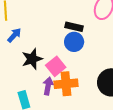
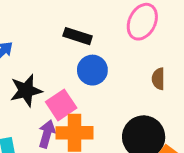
black rectangle: (74, 27) -> (78, 36), moved

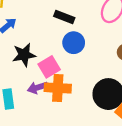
purple arrow: (47, 134) -> (37, 88), turned -126

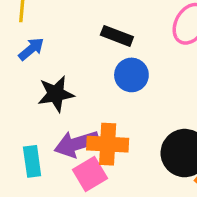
pink square: (49, 67) -> (90, 174), moved
purple arrow: (37, 88) -> (77, 144), size x1.4

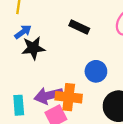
blue circle: (131, 75) -> (96, 71), moved
black star: (56, 94) -> (33, 48), moved

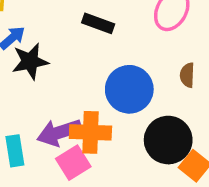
blue circle: (96, 71) -> (129, 89), size x1.4

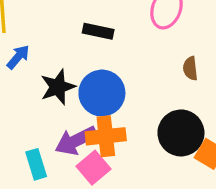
black star: (30, 61) -> (58, 87), moved
blue circle: (129, 89) -> (102, 93), moved

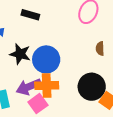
black rectangle: (98, 31) -> (30, 15), moved
black star: (58, 87) -> (20, 54), turned 30

